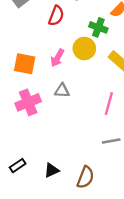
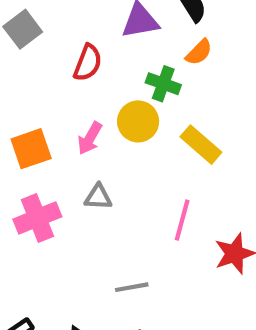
orange square: (25, 64) -> (31, 149), turned -30
gray line: (111, 141) -> (132, 287), moved

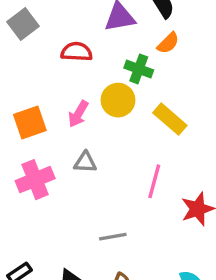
red semicircle: (88, 63) -> (77, 52), turned -108

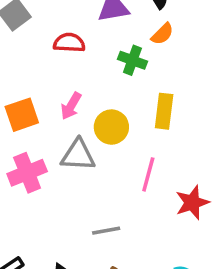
yellow circle: (118, 100) -> (111, 127), moved
yellow rectangle: (170, 119) -> (164, 111), turned 56
gray triangle: (85, 162) -> (78, 155), size x1.5

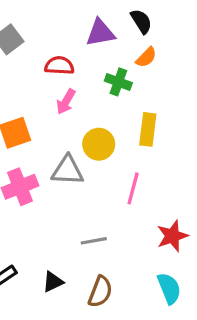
pink arrow: (71, 106) -> (66, 102), moved
red star: (192, 203) -> (172, 236), moved

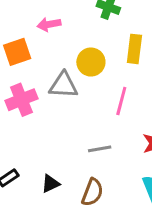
pink arrow: (66, 102) -> (49, 24), moved, turned 50
gray line: (94, 241) -> (100, 149), moved

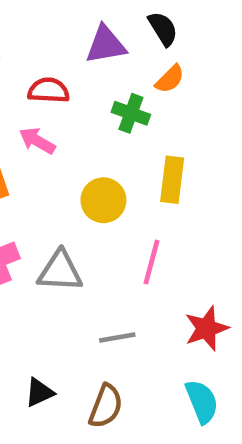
pink arrow: (49, 24) -> (37, 141), turned 40
gray triangle: (63, 85) -> (60, 271), moved

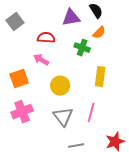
yellow circle: (103, 200) -> (60, 86), moved
gray triangle: (60, 271) -> (63, 117), moved, turned 50

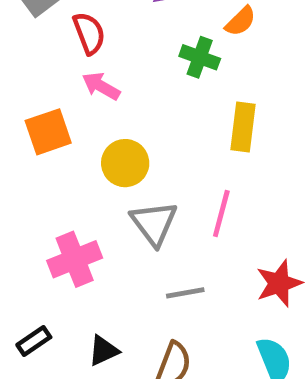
red semicircle: (46, 38) -> (89, 33), moved, turned 66
yellow circle: (60, 86) -> (125, 163), moved
pink cross: (22, 112) -> (75, 259), moved

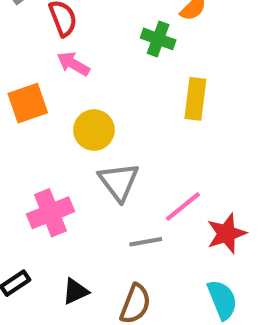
pink line: (221, 214) -> (183, 207), moved, turned 36

